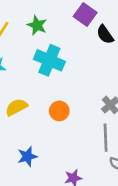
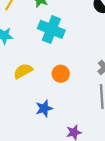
blue star: (27, 156) -> (44, 108), moved

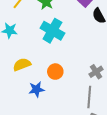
blue star: (44, 108) -> (36, 89), moved

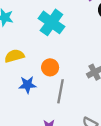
gray line: (89, 97) -> (60, 91), moved

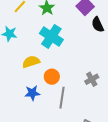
yellow semicircle: (14, 56) -> (31, 62), moved

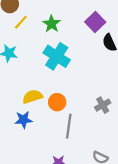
yellow semicircle: (31, 62) -> (32, 97), moved
blue star: (32, 93) -> (24, 120), moved

